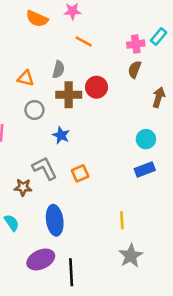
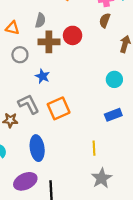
blue rectangle: (145, 170) -> (113, 115), moved
orange square: (80, 173) -> (59, 108), size x1.5

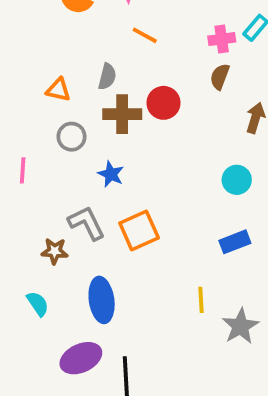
gray star: (102, 178) -> (240, 326), moved

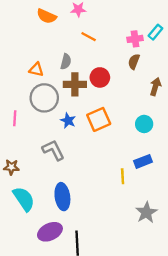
gray circle: (72, 137) -> (44, 98), size x1.6
orange square: (139, 230) -> (99, 119), moved
brown star: (55, 251) -> (11, 167), moved
yellow line: (201, 300) -> (123, 176), moved
cyan semicircle: (38, 304) -> (24, 199), size x1.6

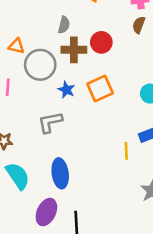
orange triangle: (36, 70) -> (16, 46), moved
gray L-shape: (53, 150) -> (50, 122), turned -75
purple ellipse: (50, 232) -> (46, 212), turned -40

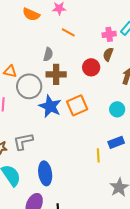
red circle: (101, 42) -> (91, 67), moved
blue star: (66, 90) -> (50, 106), size x1.6
gray L-shape: (50, 122) -> (23, 141), moved

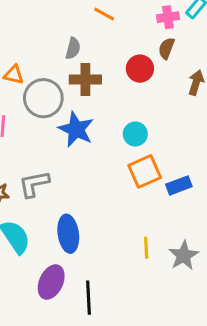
orange square: (77, 105) -> (145, 171), moved
cyan circle: (117, 109) -> (135, 134), moved
yellow line: (98, 155) -> (146, 248), moved

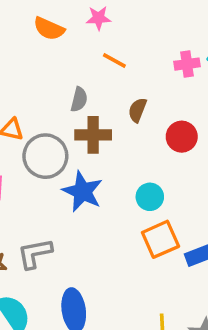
brown semicircle: (166, 48) -> (137, 110), moved
red circle: (140, 69) -> (182, 137), moved

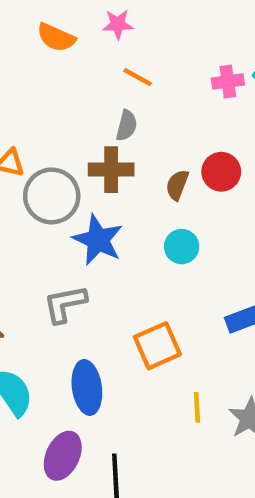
gray semicircle: (79, 99) -> (127, 125), moved
brown semicircle: (137, 110) -> (177, 185), moved
orange square: (160, 239) -> (157, 346), moved
gray L-shape: (35, 253) -> (65, 304), moved

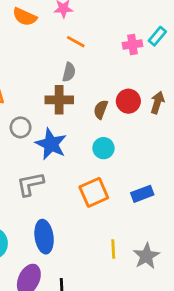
gray circle: (52, 196) -> (21, 127), moved, size x0.6
orange square: (157, 346) -> (94, 192), moved

